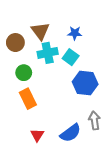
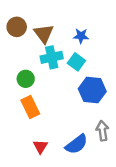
brown circle: (15, 43) -> (17, 27), moved

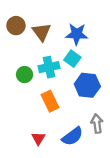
blue star: (81, 36) -> (77, 34), size x1.5
cyan cross: (52, 57) -> (49, 67), moved
orange rectangle: (30, 107) -> (50, 101), moved

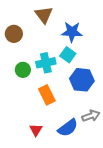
brown circle: (16, 26) -> (14, 34), moved
brown triangle: (42, 32) -> (44, 15), moved
gray arrow: (97, 124) -> (91, 116), turned 78

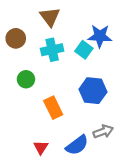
blue star: (72, 32) -> (100, 36), moved
cyan square: (68, 55) -> (84, 50), moved
cyan cross: (46, 63) -> (52, 50), moved

